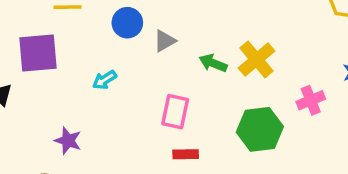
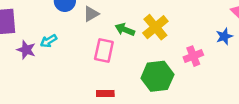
pink rectangle: (175, 112) -> (104, 51), moved
purple star: (68, 141) -> (26, 50), moved

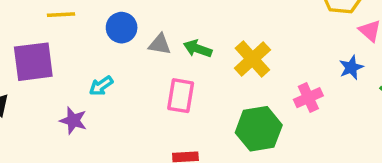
gray triangle: (91, 14) -> (160, 44), turned 42
green arrow: (125, 30) -> (198, 49), moved
purple star: (26, 50) -> (73, 121), moved

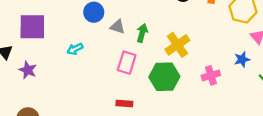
green arrow: (198, 49) -> (142, 33), turned 78
purple star: (73, 121) -> (28, 70), moved
green hexagon: (259, 129) -> (164, 77), moved

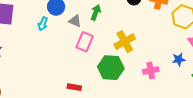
green arrow: (142, 33) -> (96, 12), moved
cyan arrow: (75, 49) -> (43, 24), moved, turned -48
pink rectangle: (127, 63) -> (85, 42), moved

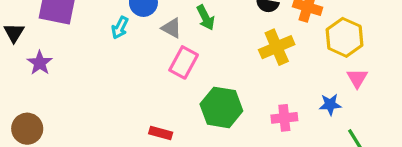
green arrow: (96, 12) -> (206, 18), turned 126
yellow cross: (125, 42) -> (277, 47), moved

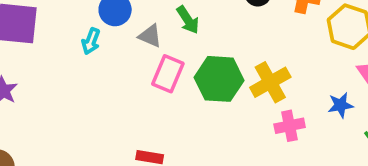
yellow cross: (277, 47) -> (270, 82), moved
green hexagon: (221, 107) -> (219, 79), moved

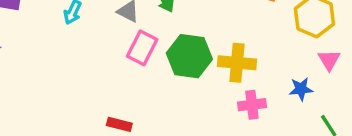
yellow cross: (270, 82) -> (237, 63), turned 30

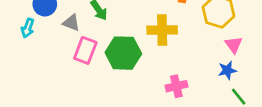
yellow cross: (237, 63) -> (162, 30), moved
blue star: (301, 89) -> (227, 70), moved

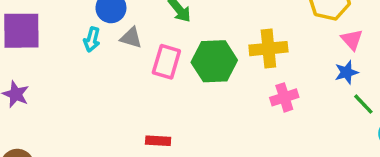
gray triangle: (71, 23) -> (131, 38), moved
yellow cross: (162, 30) -> (268, 49), moved

